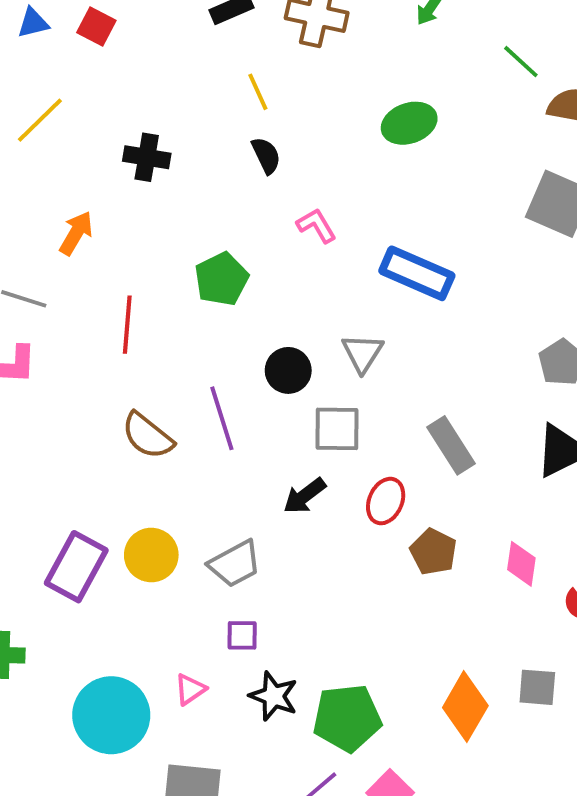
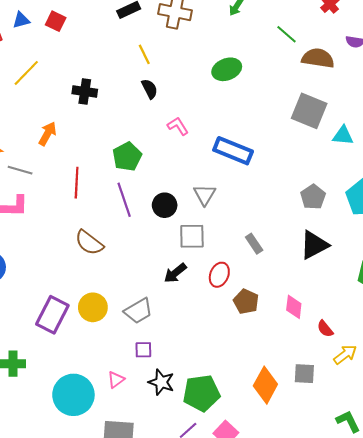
purple line: (222, 418) -> (124, 200), moved
gray rectangle: (451, 445) -> (254, 244), size x0.7

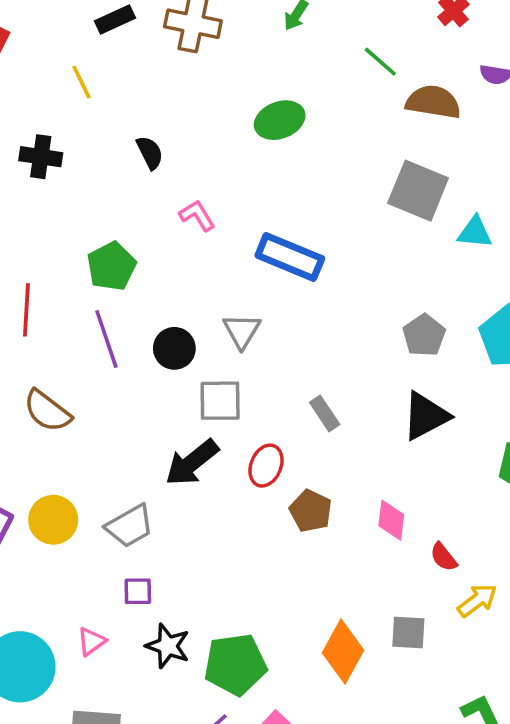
yellow line: (144, 54) -> (81, 82), moved
black arrow: (175, 273) -> (192, 463), size x1.4

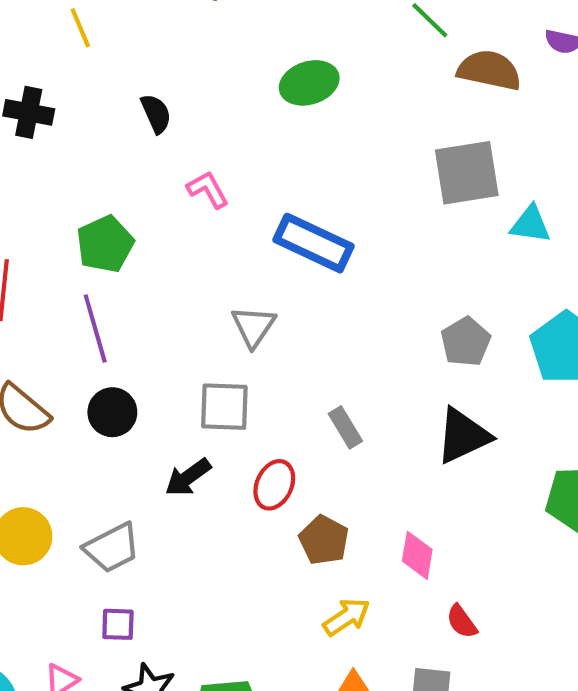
gray square: (418, 191) -> (467, 173), turned -34
black circle: (174, 348) -> (112, 412), moved
black arrow: (192, 463) -> (188, 477), size x0.7
red semicircle: (444, 557) -> (462, 622), moved
yellow arrow: (477, 600) -> (347, 617), moved

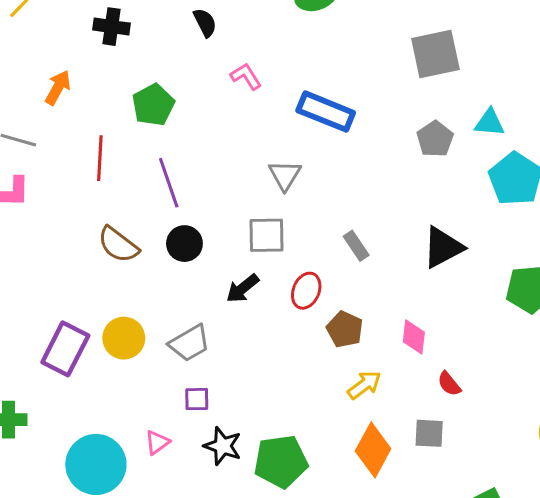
cyan triangle: (530, 224) -> (490, 123), moved
green pentagon: (105, 244) -> (153, 105), moved
gray pentagon: (466, 342) -> (435, 139), moved

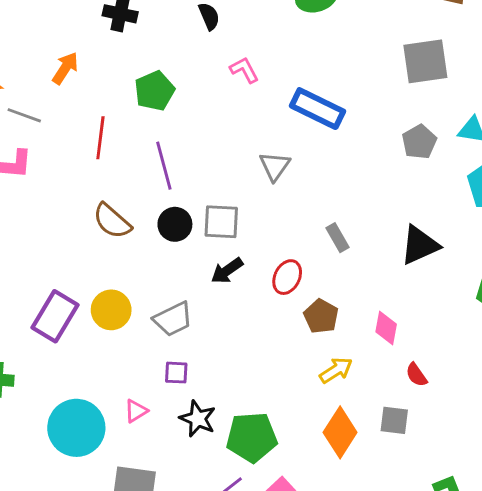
gray square: (267, 235) -> (221, 222), moved

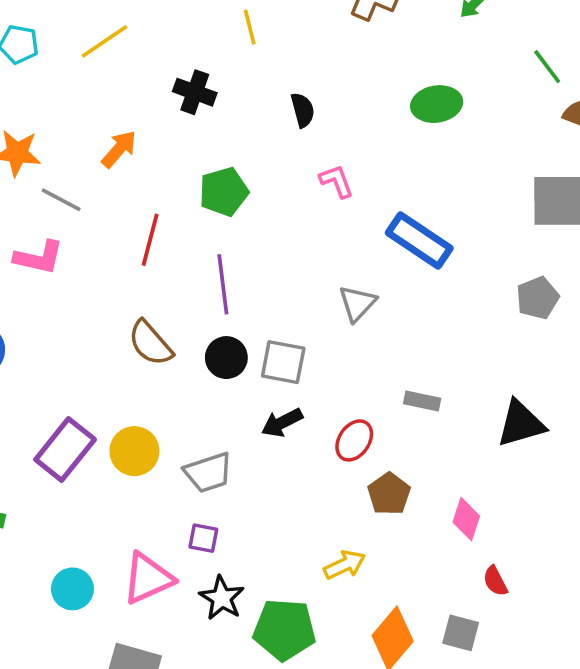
gray rectangle: (338, 238) -> (422, 401), turned -56
yellow arrow: (336, 370) -> (345, 565), moved
pink triangle: (136, 411) -> (148, 578), size x1.8
cyan circle: (76, 428) -> (72, 589), size x0.6

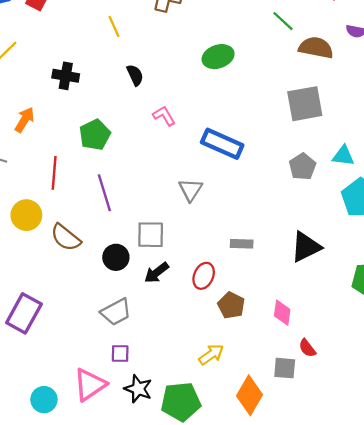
yellow line: (250, 27) -> (114, 26), moved
black circle: (226, 358) -> (116, 257), moved
yellow circle: (134, 451) -> (26, 215), moved
gray square: (461, 633) -> (285, 368), moved

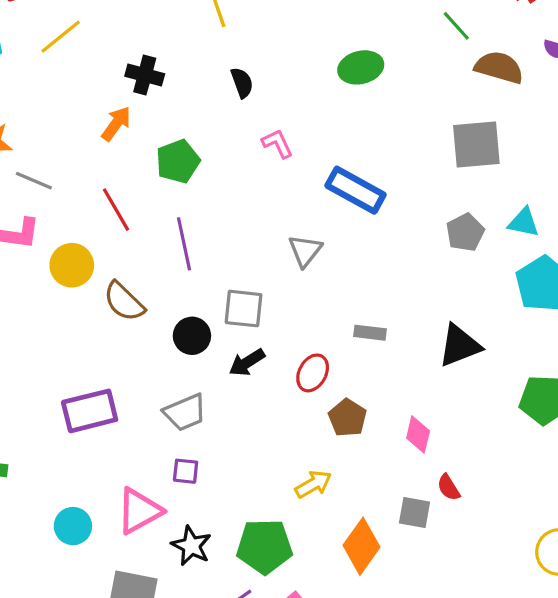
orange arrow: (25, 120) -> (116, 124), moved
red line: (54, 173) -> (116, 210), turned -40
purple rectangle: (24, 313) -> (90, 411), moved, turned 42
black star: (138, 389) -> (191, 546), moved

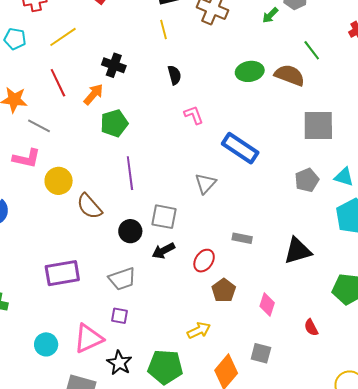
brown semicircle: (499, 67) -> (290, 75), moved
green pentagon: (178, 161) -> (114, 123), moved
red line: (116, 210) -> (58, 83), moved
red semicircle: (449, 487) -> (311, 327), moved

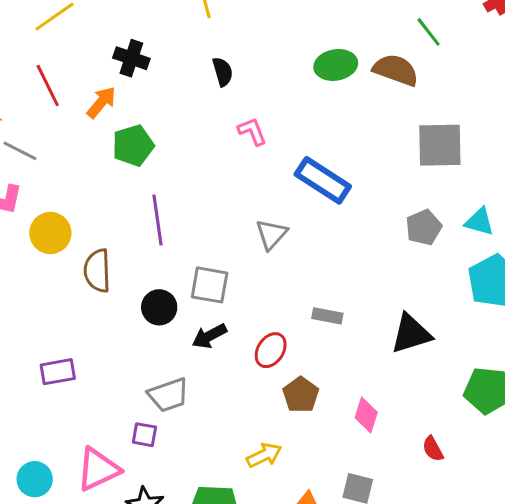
brown semicircle: (89, 206) -> (97, 271), turned 40
purple rectangle: (62, 273) -> (58, 372), size x0.7
gray trapezoid: (122, 279) -> (168, 395), moved

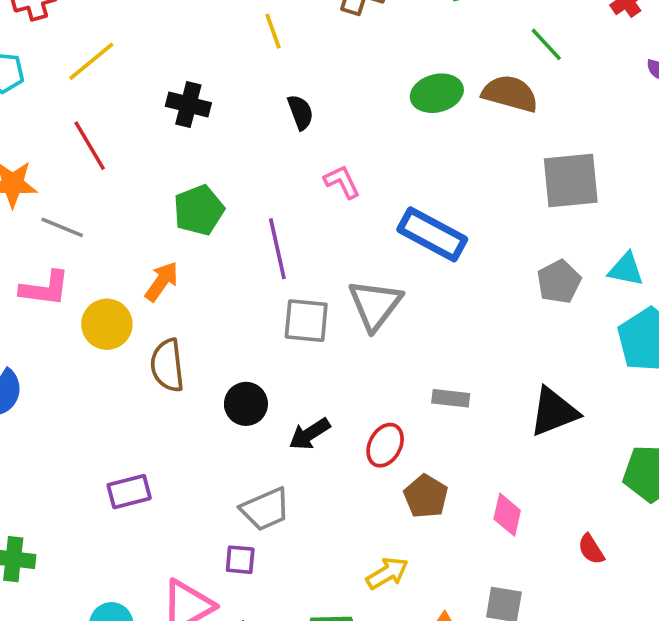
orange arrow: (101, 102) -> (162, 281), moved
purple line: (158, 220) -> (277, 249), moved
gray triangle: (271, 234) -> (375, 305), size x1.4
gray square: (210, 285) -> (306, 321), moved

